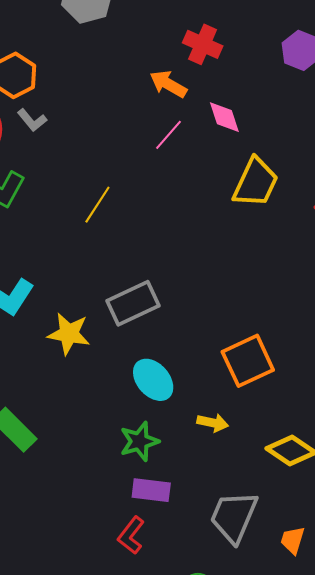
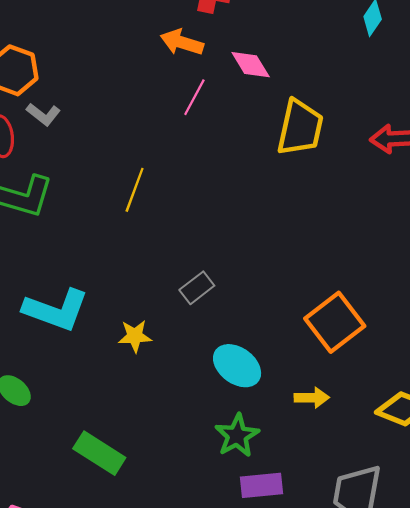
gray rectangle: (133, 303) -> (197, 288), size x0.6
yellow star: (69, 334) -> (135, 336), size x0.7

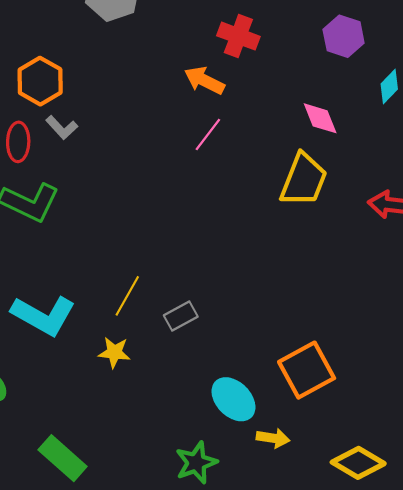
pink diamond: (251, 65) -> (320, 118), moved
yellow line: (135, 190) -> (127, 296), moved
cyan ellipse: (237, 366) -> (233, 399), moved

